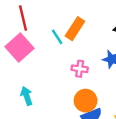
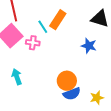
pink cross: (80, 69) -> (33, 43), moved

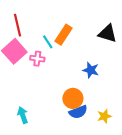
blue star: (89, 46) -> (91, 70), moved
cyan arrow: (17, 77) -> (23, 115), moved

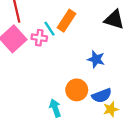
pink cross: (37, 59) -> (39, 38), moved
blue semicircle: (78, 112) -> (102, 96), moved
cyan arrow: (23, 115) -> (55, 108), moved

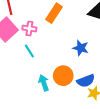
cyan line: (49, 29) -> (29, 51), moved
cyan arrow: (55, 108) -> (44, 83), moved

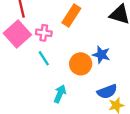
orange circle: (63, 76) -> (81, 64), moved
cyan arrow: (44, 83) -> (60, 94), turned 42

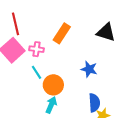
orange circle: (81, 64) -> (53, 85), moved
blue semicircle: (107, 92) -> (94, 103), turned -72

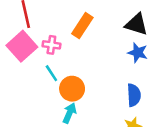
blue star: (89, 69) -> (138, 53), moved
blue semicircle: (94, 103) -> (134, 95), moved

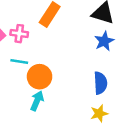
blue star: (138, 53) -> (104, 41), turned 30
cyan line: (51, 73) -> (19, 61), turned -48

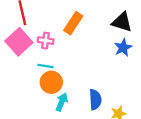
orange circle: (40, 77) -> (51, 82), moved
blue semicircle: (100, 83) -> (95, 100), moved

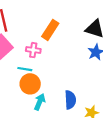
pink cross: (46, 41) -> (33, 50), moved

